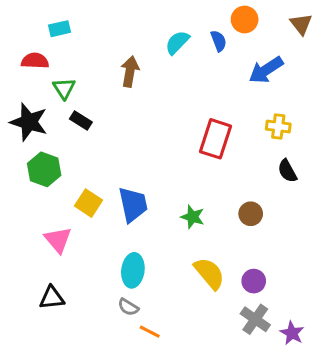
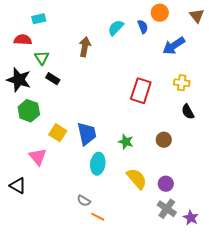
cyan ellipse: (133, 270) -> (98, 164), moved
black triangle: (52, 298) -> (18, 186), moved, turned 36

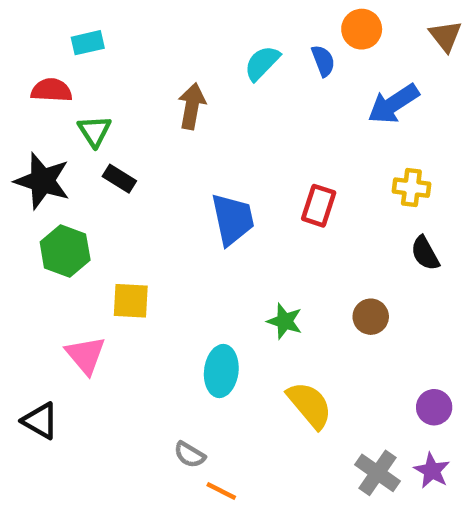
red rectangle: (141, 91) -> (319, 206), size x0.7
yellow square: (58, 133) -> (131, 301), turned -30
blue trapezoid: (87, 134) -> (233, 219), moved
purple circle: (166, 184) -> (434, 407), moved
purple star: (191, 218) -> (432, 471), moved

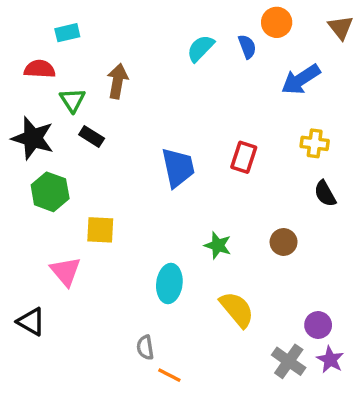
brown arrow: (192, 106) -> (117, 81), moved
purple circle: (434, 407) -> (318, 325), moved
gray semicircle: (190, 455) -> (145, 347), turned 50

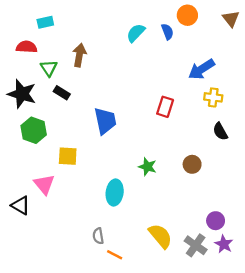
blue arrow: (301, 79) -> (201, 69), moved
blue trapezoid: (178, 168) -> (105, 121), moved
yellow semicircle: (237, 309) -> (160, 236), moved
black triangle: (31, 322) -> (21, 205), moved

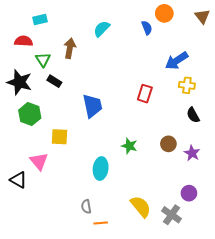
cyan semicircle: (136, 33) -> (102, 29), moved
purple star: (224, 244) -> (192, 153), moved
orange line: (115, 255) -> (101, 223), turned -32

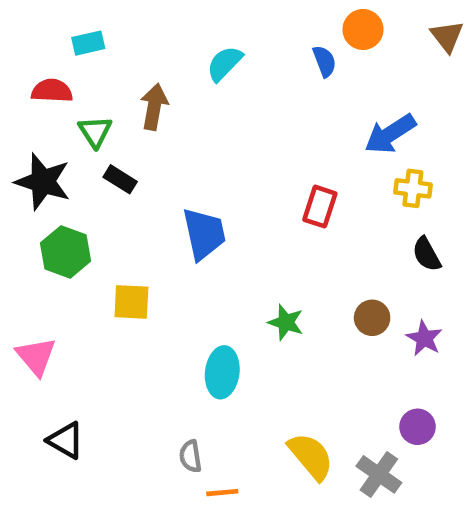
pink triangle: (39, 161) -> (36, 356), moved
black triangle: (18, 180) -> (66, 440), moved

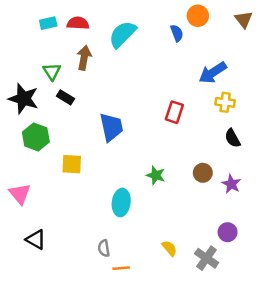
cyan semicircle: (225, 64) -> (122, 34), size x1.4
red semicircle: (52, 91) -> (78, 23), moved
yellow semicircle: (311, 456) -> (169, 248), size x0.6

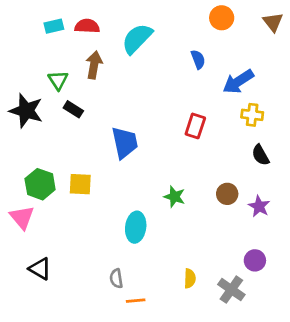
blue semicircle: (177, 33) -> (198, 59), moved
green hexagon: (36, 137) -> (40, 184), moved
yellow semicircle: (169, 248) -> (190, 278), turned 42

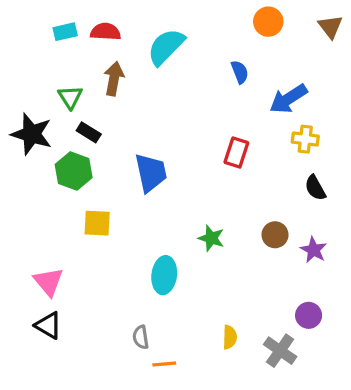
green hexagon: (40, 184) -> (74, 171), moved
pink triangle: (22, 217) -> (48, 282), moved

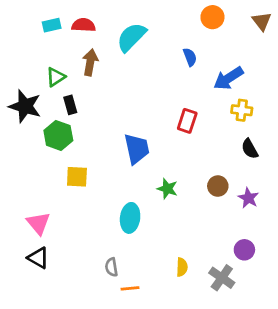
green triangle: (70, 97) -> (56, 77), turned 30
black rectangle: (89, 132) -> (70, 105), turned 42
blue trapezoid: (151, 173) -> (137, 149), moved

